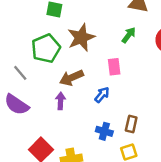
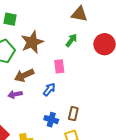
purple arrow: (60, 101) -> (15, 94), turned -104

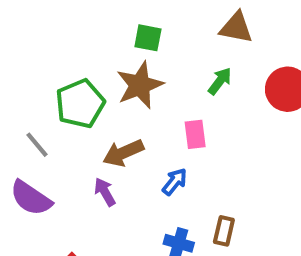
green square: (10, 19) -> (148, 38), moved
purple arrow: (15, 94) -> (105, 192), turned 72

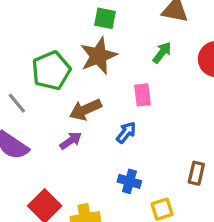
purple arrow: (105, 192) -> (71, 141), turned 85
brown rectangle: (224, 231) -> (196, 173), moved

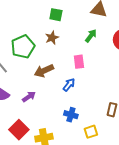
brown star: (98, 56) -> (52, 38), size x0.6
purple arrow: (71, 141) -> (29, 97), moved

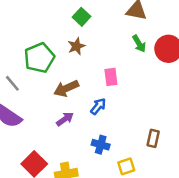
green square: (56, 15) -> (82, 17), turned 32
green arrow: (91, 36) -> (139, 44), moved, turned 112
purple arrow: (29, 97) -> (65, 119), moved

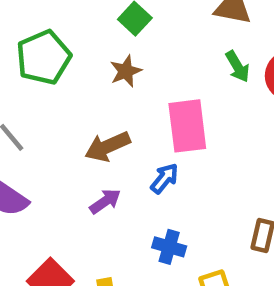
green pentagon: (39, 58) -> (44, 57), moved
pink rectangle: (111, 77) -> (187, 126), size x1.6

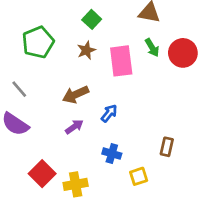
pink rectangle: (187, 126) -> (121, 61), moved

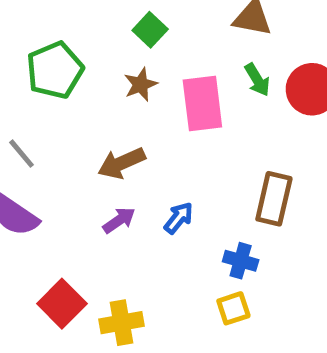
blue arrow: (109, 113) -> (179, 218), moved
brown rectangle: (167, 147) -> (274, 199), moved, size x1.5
blue cross: (112, 154) -> (241, 261), moved

